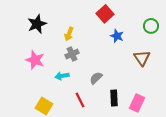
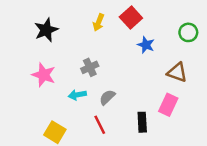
yellow arrow: (69, 34) -> (99, 22), moved
brown triangle: (142, 58) -> (177, 72), turned -36
gray semicircle: (96, 78) -> (107, 97), moved
pink rectangle: (137, 103) -> (168, 105), moved

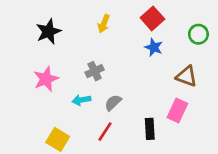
red square: (131, 17) -> (152, 18), moved
pink star: (44, 75) -> (46, 79), turned 30
red line: (100, 125) -> (105, 132), turned 60

